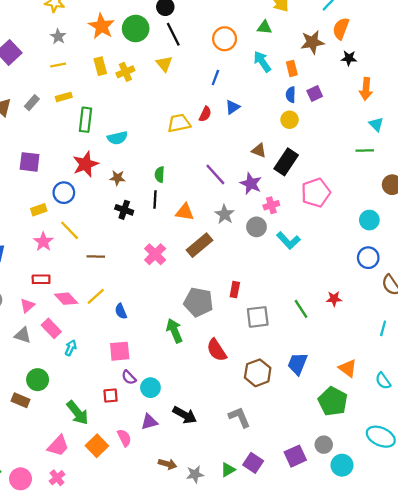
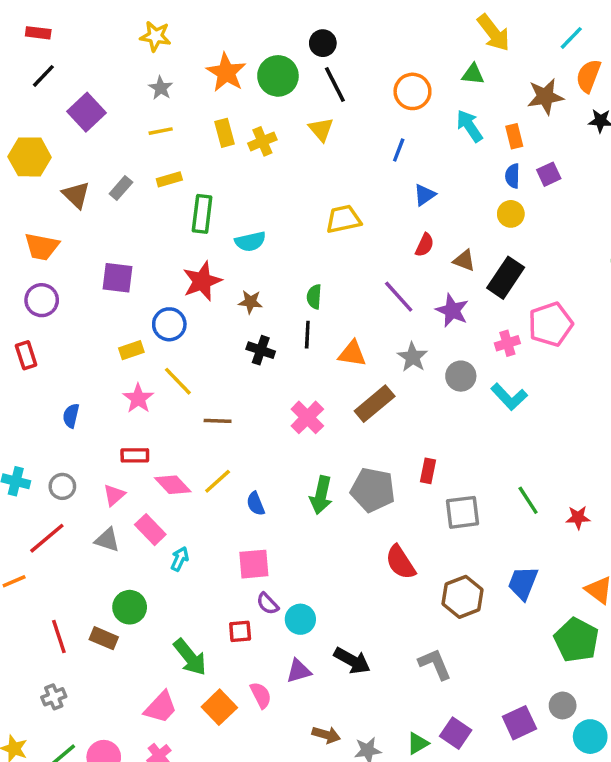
red semicircle: (205, 114) -> (425, 245), moved
pink cross: (271, 205) -> (507, 343), moved
red star: (334, 299) -> (578, 517), moved
green arrow: (174, 331) -> (321, 495), moved, turned -145

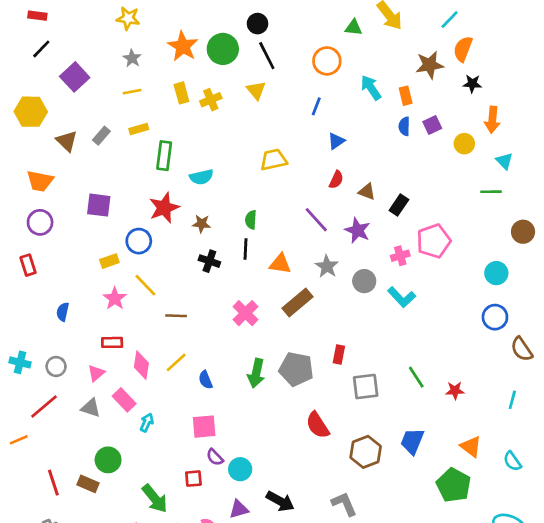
green triangle: (473, 74) -> (354, 28), moved
yellow circle: (511, 214) -> (464, 144), moved
black rectangle: (506, 278) -> (399, 205), size x0.7
pink diamond: (173, 485) -> (141, 365), turned 52

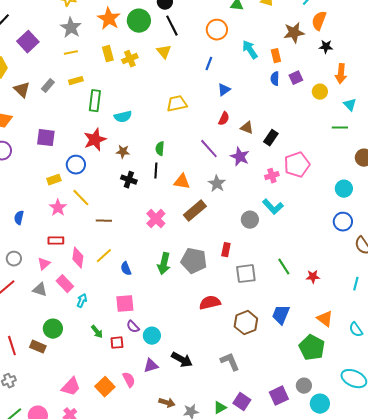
gray star: (132, 58) -> (71, 28), size x1.5
gray circle: (364, 281) -> (250, 220), moved
red semicircle: (318, 425) -> (210, 303), turned 110
green arrow: (155, 499) -> (97, 332), moved, size x0.6

